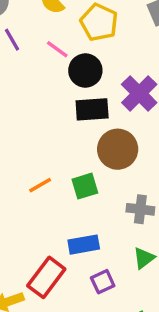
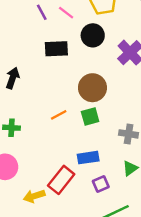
pink line: (57, 49) -> (66, 13), moved
black rectangle: (92, 109) -> (56, 49), moved
brown circle: (118, 149) -> (92, 88), moved

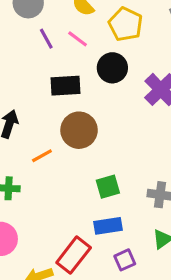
brown circle: (92, 88) -> (79, 130), moved
orange line: (59, 115) -> (42, 156), moved
green square: (90, 117) -> (108, 187), moved

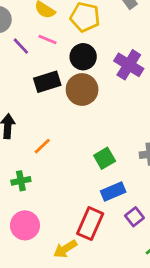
brown circle: (79, 130) -> (82, 90), moved

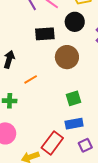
brown circle: (82, 90) -> (67, 57), moved

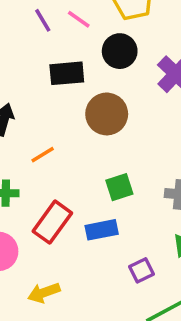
blue rectangle: (74, 124) -> (102, 230), moved
red rectangle: (52, 143) -> (52, 222), moved

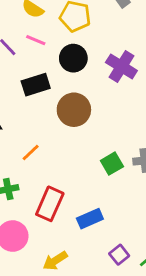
green square: (119, 187) -> (112, 164), moved
blue rectangle: (102, 230) -> (90, 219), moved
purple square: (141, 270) -> (119, 255), moved

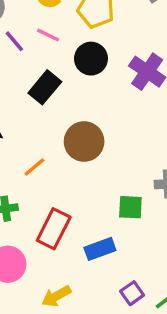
black rectangle: (36, 85) -> (45, 87), turned -36
brown circle: (74, 110) -> (84, 142), moved
green square: (112, 164) -> (130, 207), moved, turned 30

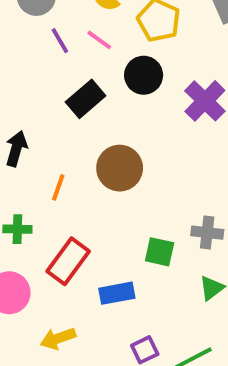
orange line: (34, 167) -> (58, 187), turned -40

